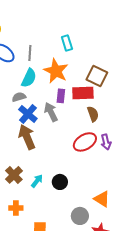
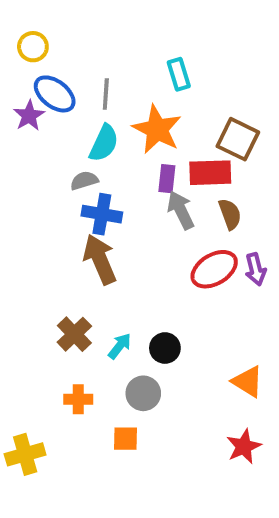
gray arrow: (51, 112) -> (181, 210), moved
blue cross: (28, 114) -> (102, 214), turned -30
gray circle: (80, 216) -> (143, 393), moved

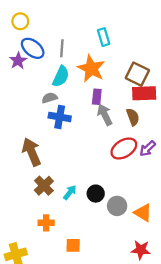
red rectangle: (210, 173) -> (144, 93), moved
brown arrow: (100, 259) -> (32, 152), moved
purple arrow: (256, 269) -> (147, 149), turned 60
gray circle: (143, 393) -> (117, 206), moved
red star: (244, 446) -> (141, 250), turned 30

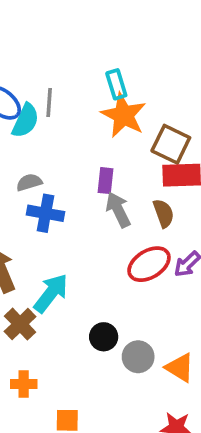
orange star: (91, 69) -> (124, 115), moved
cyan semicircle: (61, 76) -> (25, 121), moved
cyan arrow: (70, 192) -> (51, 293), moved, size x1.6

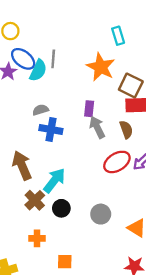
cyan rectangle: (116, 84) -> (118, 36), moved
black circle: (104, 337) -> (61, 208), moved
gray circle: (138, 357) -> (101, 214), moved

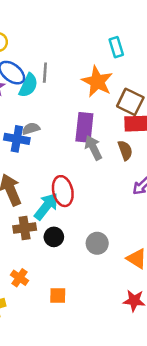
purple rectangle: (89, 109) -> (84, 127), size x1.6
blue cross: (51, 130) -> (17, 139), moved
red ellipse: (117, 162) -> (63, 191), moved, turned -72
brown cross: (35, 200) -> (25, 228), turned 36
orange cross: (37, 238) -> (19, 278), moved, turned 35

